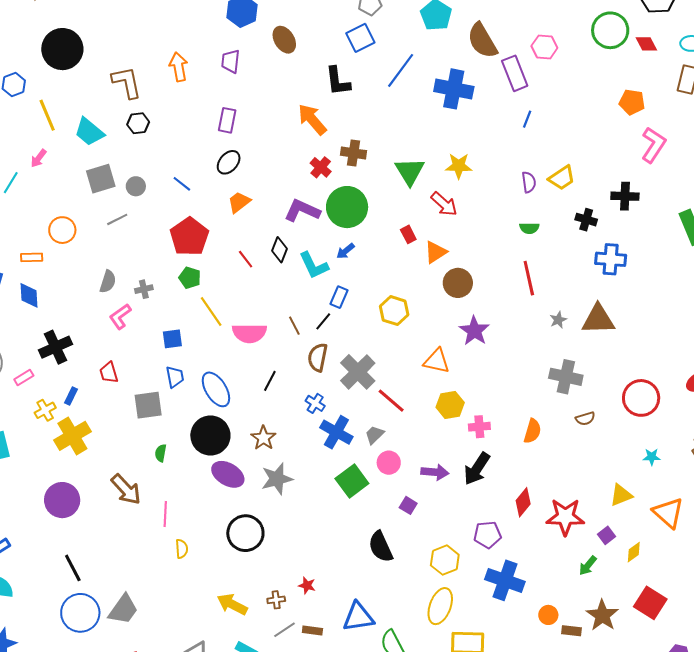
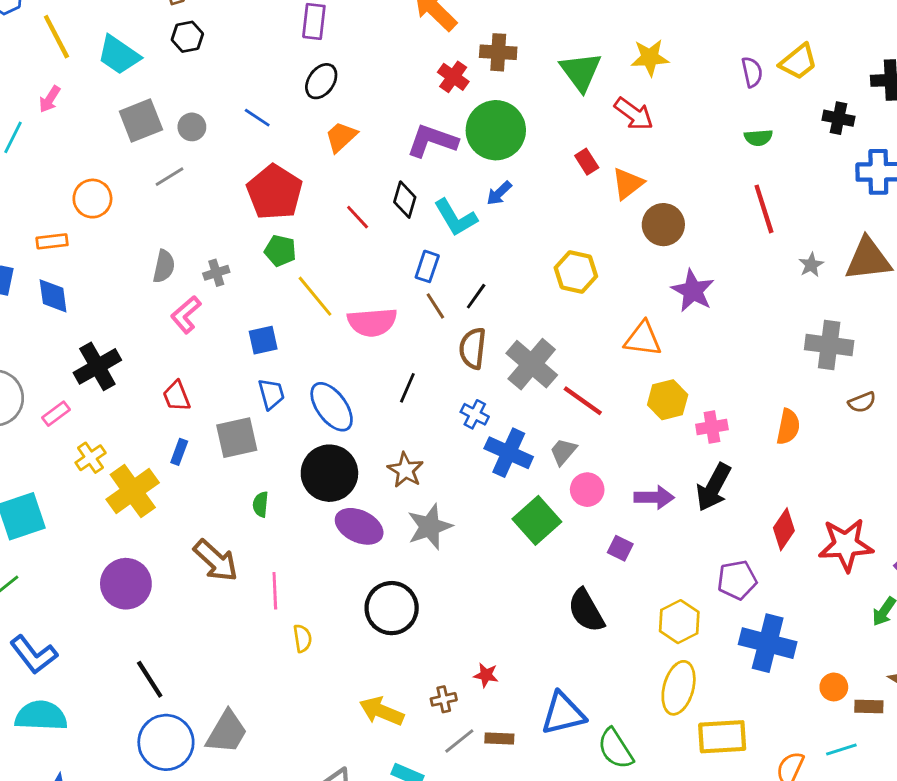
blue rectangle: (339, 297) -> (427, 266), moved
blue rectangle: (71, 396) -> (179, 452), moved

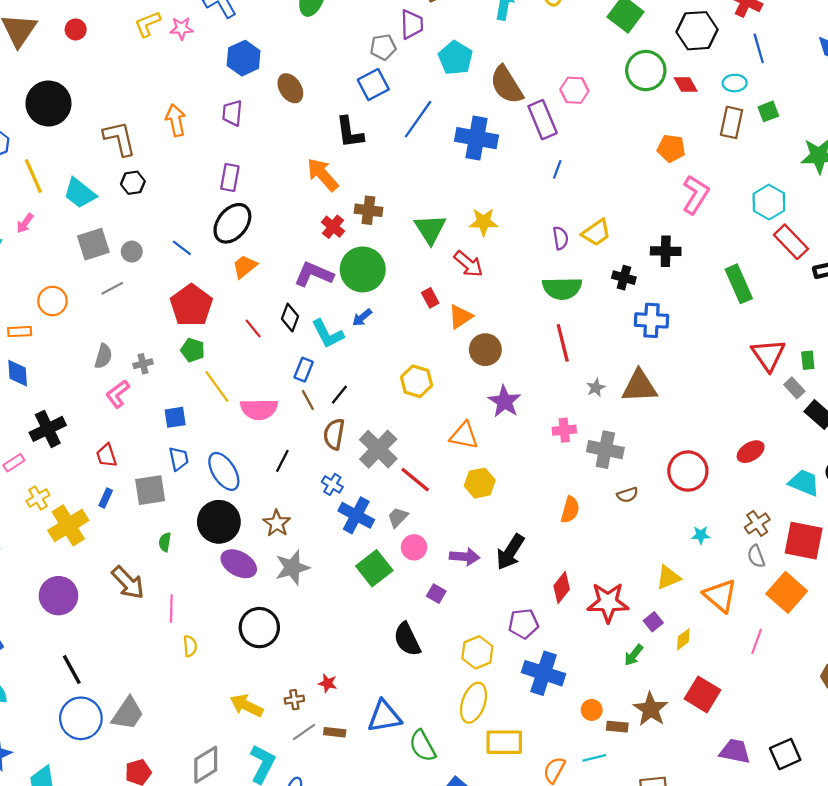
black ellipse: (321, 81) -> (232, 223), size x1.5
green semicircle: (758, 138) -> (562, 288), size x1.8
pink cross: (712, 427) -> (564, 430), moved

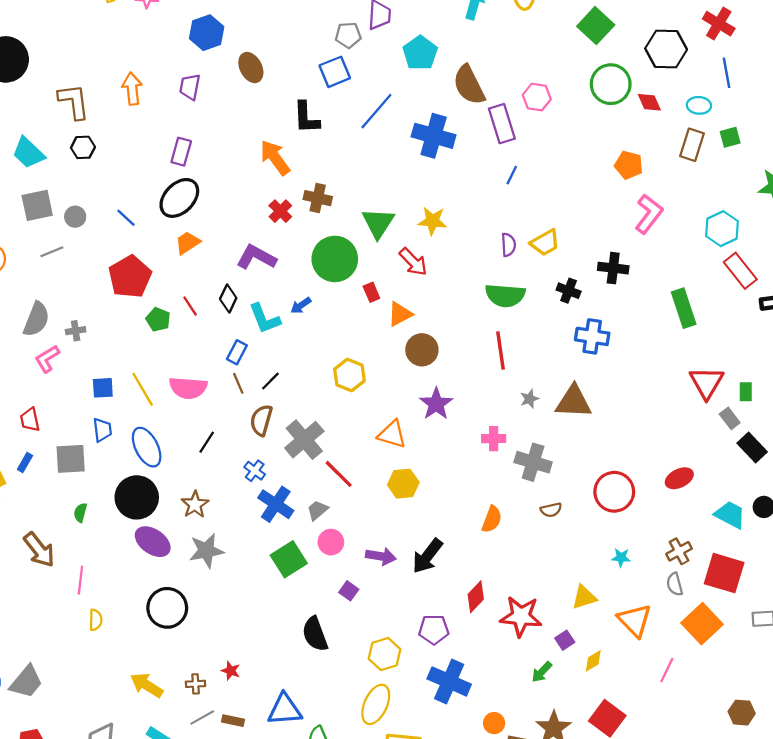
green circle: (363, 269) -> (335, 259), moved
green pentagon: (193, 350) -> (158, 319), moved
gray semicircle: (103, 356) -> (36, 319), size x1.4
yellow line: (217, 386) -> (143, 389), moved

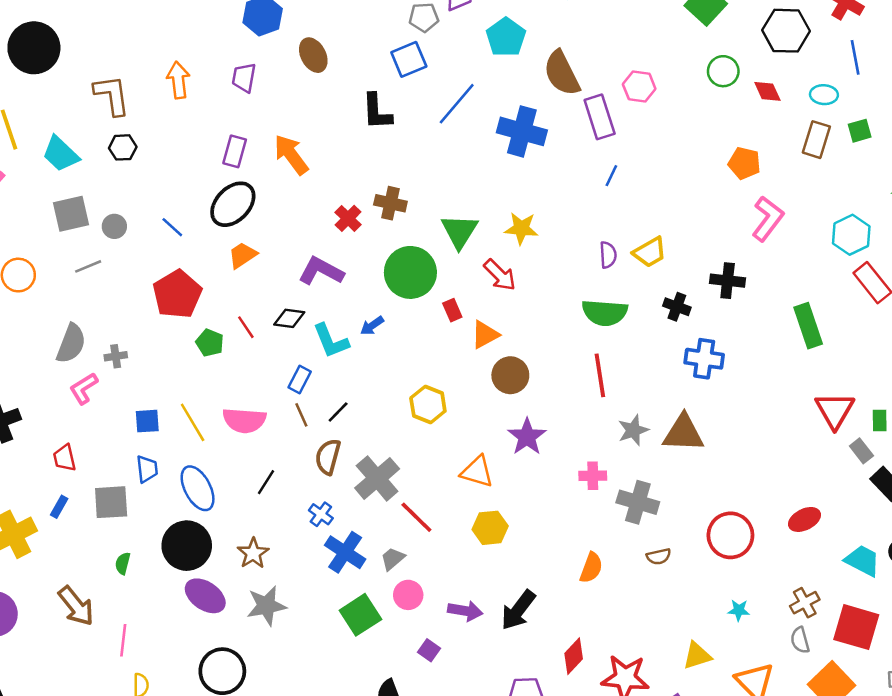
green circle: (611, 84) -> (723, 71), size x0.7
orange arrow: (275, 158) -> (291, 155), moved
black diamond: (228, 299) -> (289, 318), turned 72
gray star: (529, 399) -> (633, 430), size x1.4

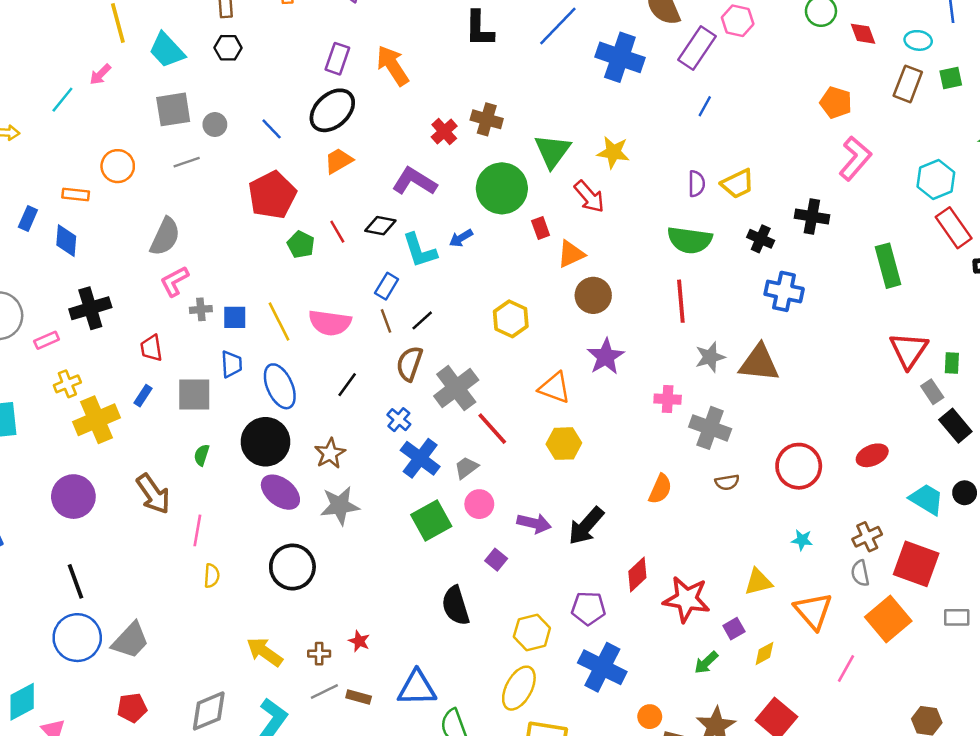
purple rectangle: (600, 117) -> (697, 48), turned 48
gray cross: (116, 356) -> (201, 309), moved

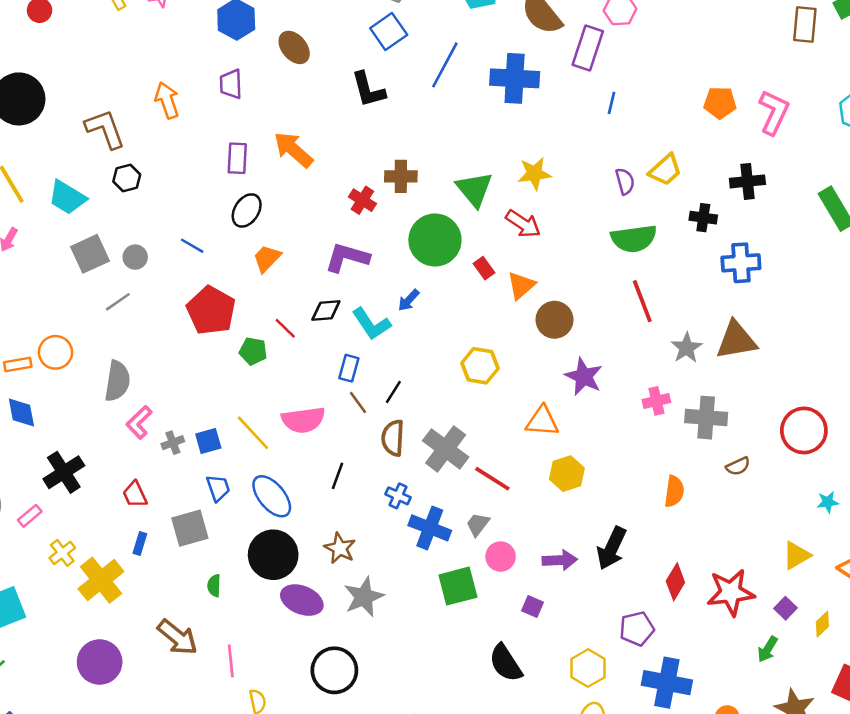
orange pentagon: (836, 102) -> (720, 103), moved
black ellipse: (332, 110) -> (247, 210), size x0.7
orange circle: (118, 166) -> (55, 352), moved
green square: (431, 521) -> (458, 586), turned 30

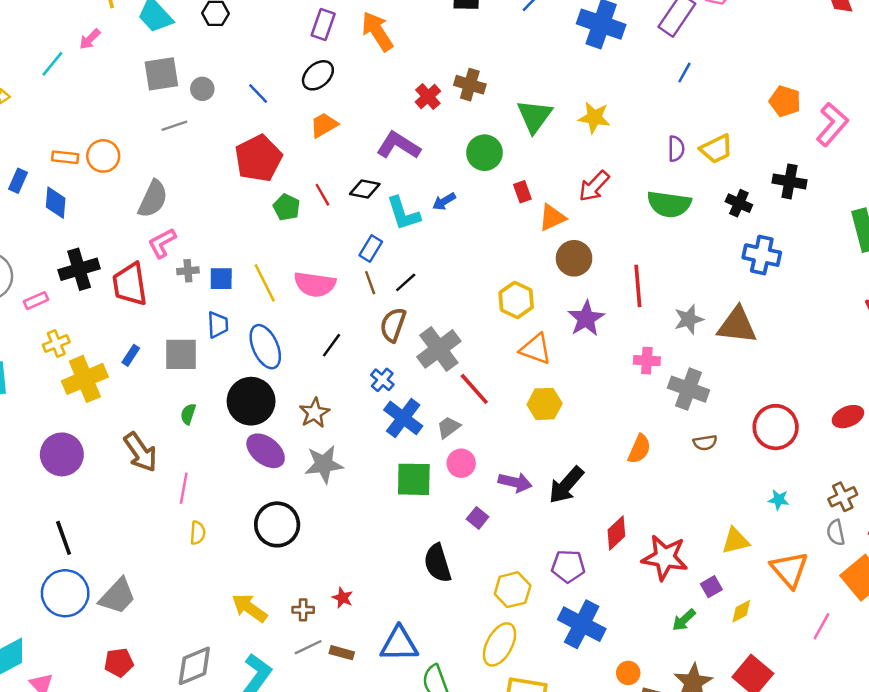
red arrow: (523, 224) -> (594, 186), moved, turned 84
green circle: (435, 240) -> (484, 153), size x0.7
red line: (642, 301) -> (638, 286), moved
yellow hexagon: (480, 366) -> (516, 300), moved
red trapezoid: (135, 494) -> (130, 284), moved, size x1.6

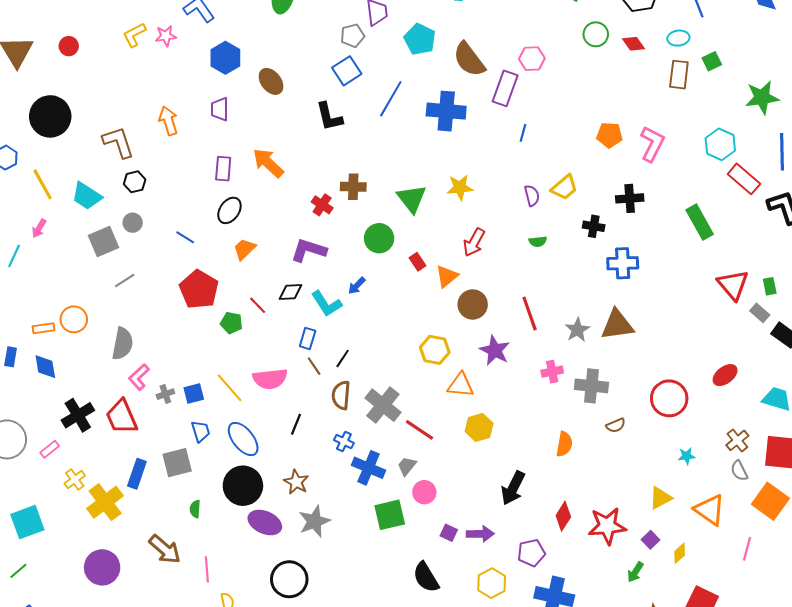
gray circle: (202, 89) -> (133, 223), moved
green semicircle: (669, 204) -> (538, 241), size x0.5
blue rectangle: (131, 355) -> (137, 474), size x1.6
purple arrow: (515, 482) -> (480, 534), moved

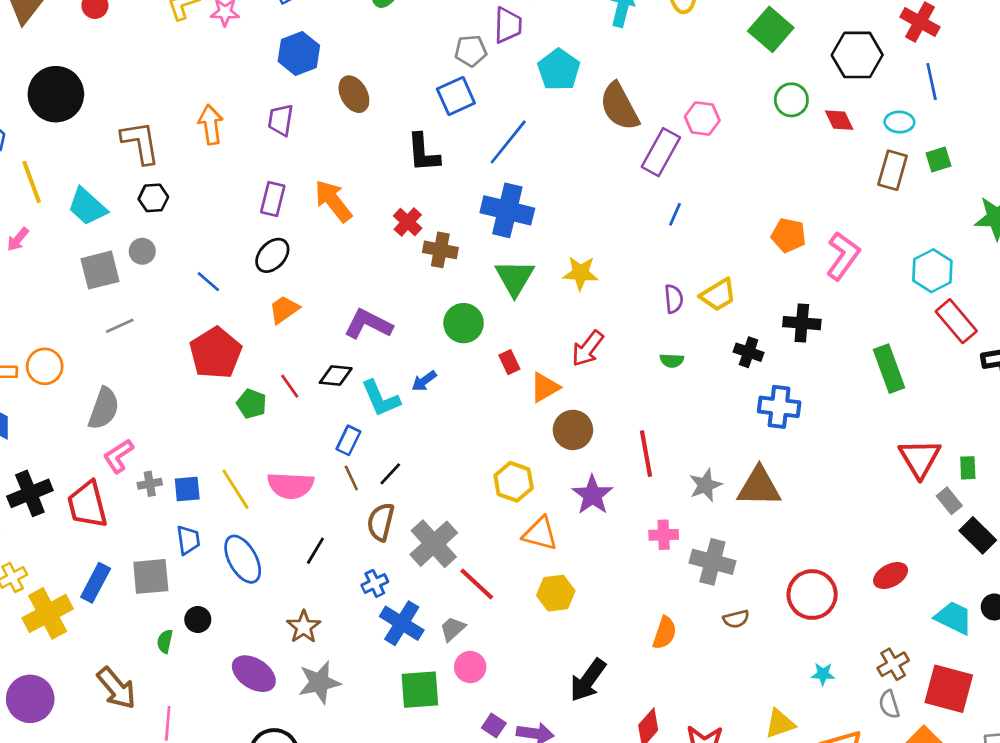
blue cross: (446, 111) -> (507, 210), moved
red cross: (322, 205) -> (408, 222), moved
blue cross: (344, 441) -> (375, 583), turned 30
black circle: (243, 486) -> (198, 620), moved, size x0.5

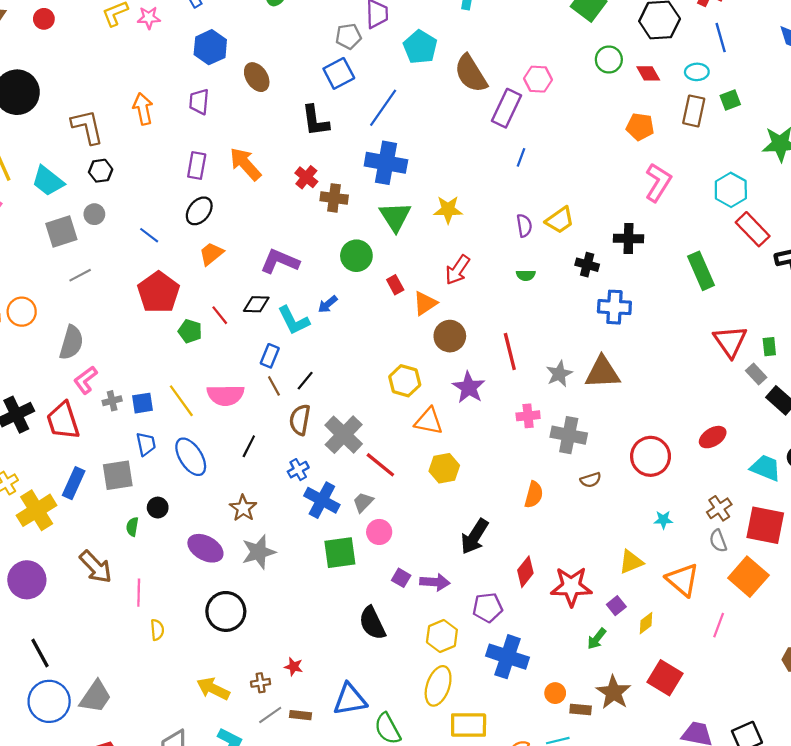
orange pentagon: (788, 235) -> (640, 127), moved

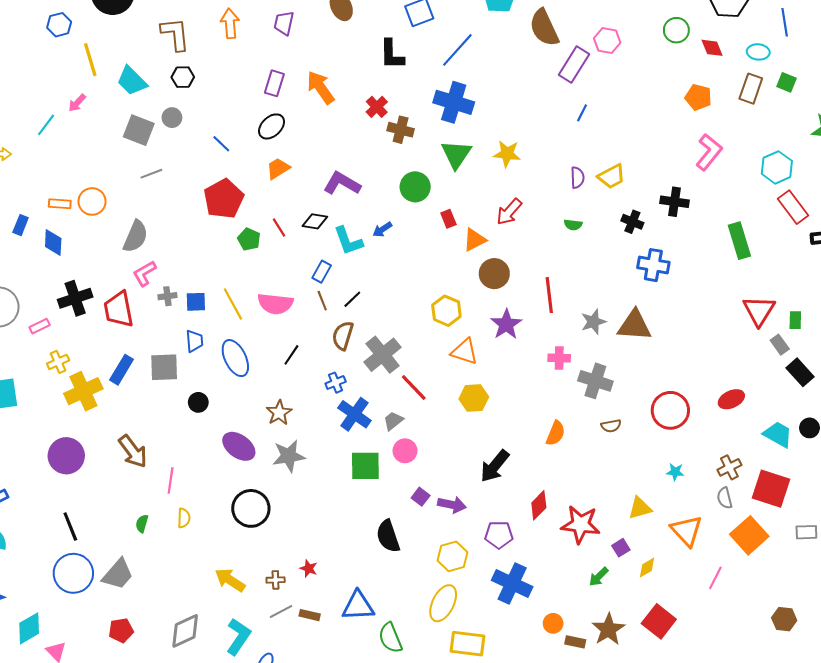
green square: (730, 100) -> (787, 82), turned 36
gray square: (61, 231) -> (139, 130), turned 32
green semicircle: (132, 527) -> (142, 524), moved

